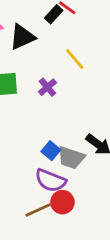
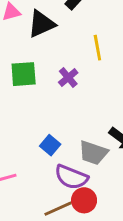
yellow line: (75, 59) -> (97, 48), turned 30
blue square: (51, 151) -> (50, 145), moved

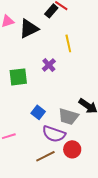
green square: (24, 74) -> (18, 77), moved
red circle: (84, 200) -> (72, 149), moved

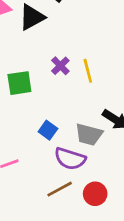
yellow line: (68, 43) -> (88, 71), moved
red circle: (72, 149) -> (95, 194), moved

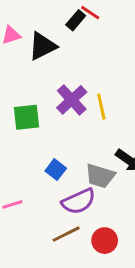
purple cross: (60, 66) -> (72, 100), size x1.5
purple semicircle: (70, 159) -> (79, 201), turned -44

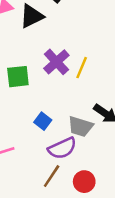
yellow line: (101, 107) -> (82, 68), turned 35
brown line: (66, 234) -> (52, 176), turned -30

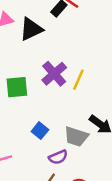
purple semicircle: (62, 148) -> (58, 157), size x0.7

